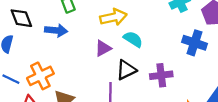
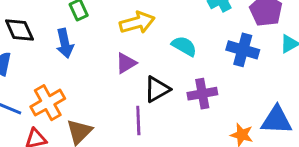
blue arrow: (56, 30) -> (65, 43), turned 75
cyan semicircle: (133, 39) -> (184, 46), moved

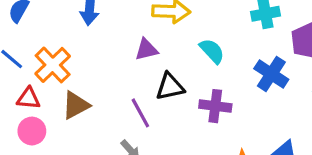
orange cross: (48, 103) -> (53, 65), turned -32
purple line: (138, 120) -> (140, 113), turned -44

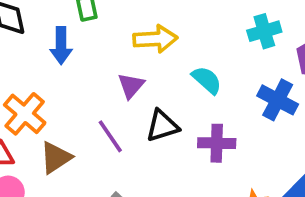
purple triangle: (146, 50) -> (131, 86), turned -30
purple line: (140, 113) -> (110, 136), moved

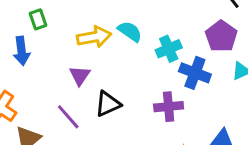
cyan cross: (264, 31) -> (169, 49), moved
cyan semicircle: (207, 80) -> (130, 31), moved
purple cross: (217, 143) -> (169, 107), moved

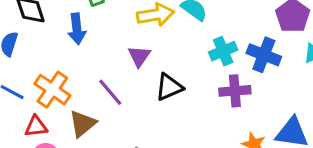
cyan cross: (169, 49) -> (223, 51), moved
purple line: (68, 117) -> (110, 92), moved

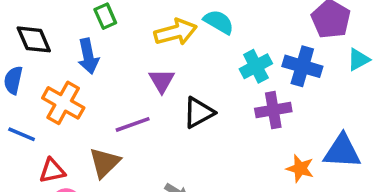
orange cross: (52, 90) -> (63, 103), moved
purple line: (110, 92) -> (133, 124), turned -64

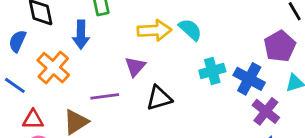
purple cross: (273, 110) -> (266, 111), moved, turned 36

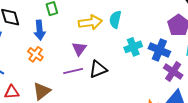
cyan semicircle: (190, 30) -> (115, 19), turned -114
orange cross: (53, 68) -> (35, 54), moved, size x0.7
purple line: (105, 96) -> (73, 71), moved

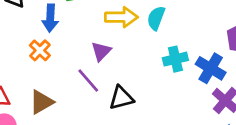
black triangle: (98, 69) -> (121, 98), moved
purple line: (73, 71) -> (88, 81), turned 54

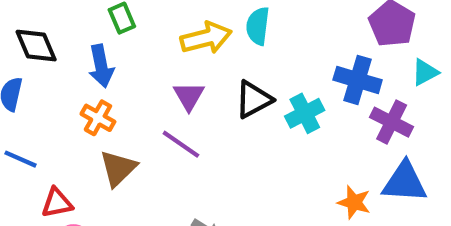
cyan cross: (175, 59) -> (305, 113), moved
black triangle: (121, 98) -> (253, 99), moved
brown triangle: (41, 102) -> (118, 168), moved

